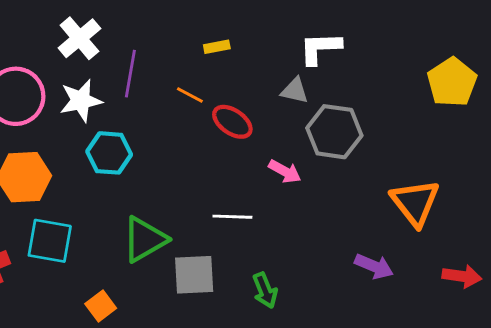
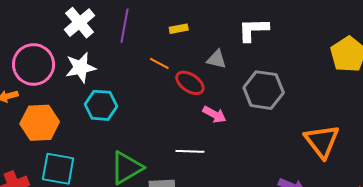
purple line: (130, 74) -> (125, 26), moved
gray triangle: (295, 91) -> (217, 59), moved
pink arrow: (285, 171) -> (214, 115), moved

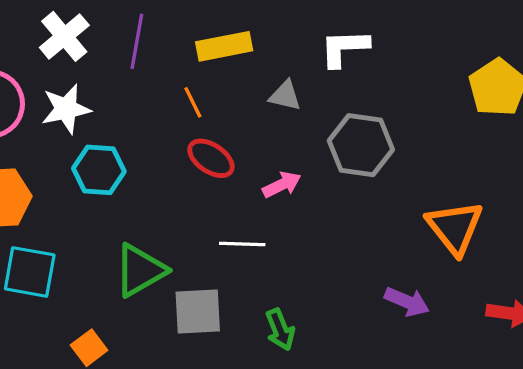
yellow rectangle: (179, 29) -> (224, 46), size x1.8
orange line: (159, 63) -> (193, 102), turned 36
red ellipse: (190, 83) -> (211, 158), moved
pink arrow: (214, 115) -> (282, 185), turned -55

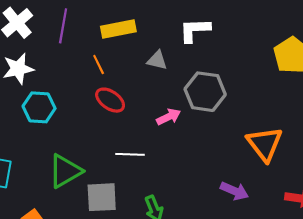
pink arrow: (282, 185) -> (169, 117), moved

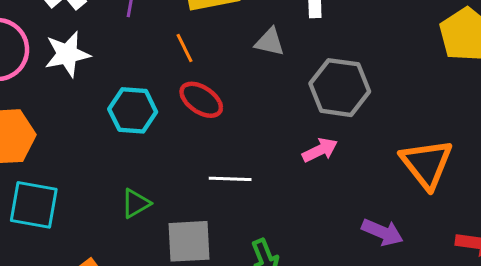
cyan hexagon: (39, 107) -> (133, 110), moved
pink arrow: (169, 117) -> (320, 150), moved
green triangle: (65, 171) -> (136, 203), size x0.6

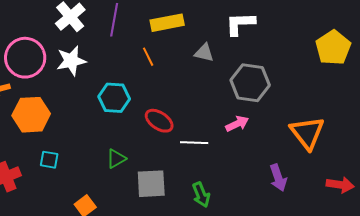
red ellipse: (201, 100) -> (159, 121), moved
white line: (230, 179) -> (194, 143), moved
cyan square: (34, 205) -> (49, 160), size x0.6
purple arrow: (382, 232) -> (278, 178), turned 48

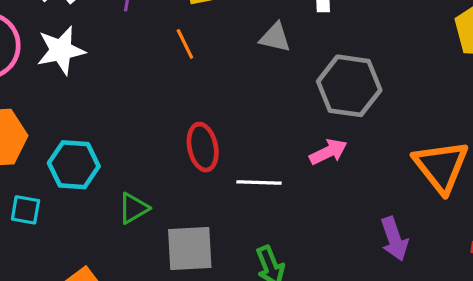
cyan hexagon: (114, 98) -> (74, 165), moved
red ellipse: (159, 121) -> (203, 147), turned 44

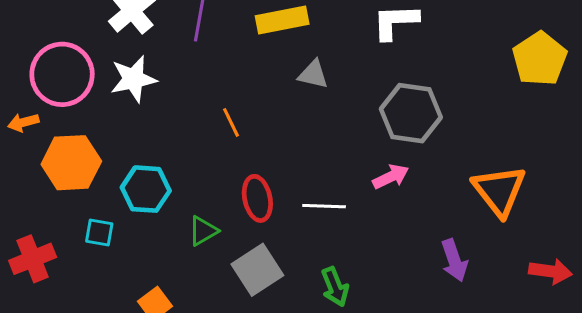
gray triangle: (275, 38) -> (313, 74), moved
orange line: (185, 44) -> (231, 122), moved
red ellipse: (203, 147) -> (257, 198), moved
gray square: (190, 248) -> (257, 270), turned -30

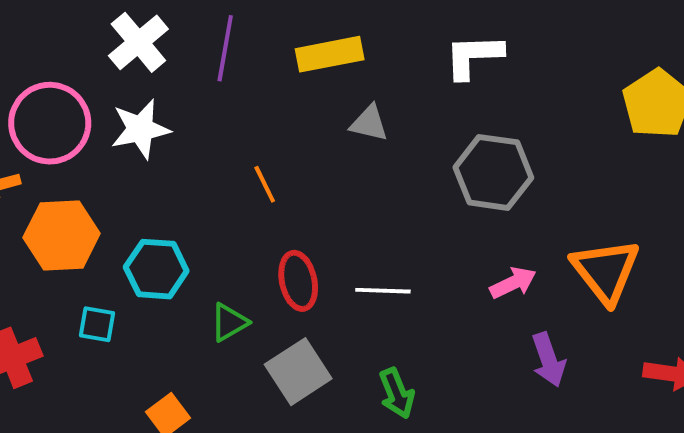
pink arrow: (391, 177) -> (513, 283), moved

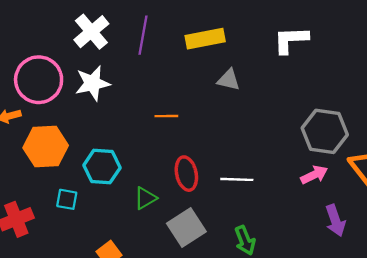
gray hexagon: (493, 172) -> (325, 131), moved
orange line: (265, 184) -> (166, 116), turned -65

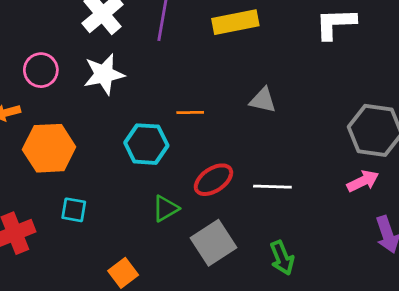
pink circle: (39, 80) -> (41, 70), size x0.6
gray triangle: (229, 80) -> (263, 100), moved
cyan hexagon: (102, 167) -> (146, 144), moved
red ellipse: (186, 174) -> (213, 180), turned 68

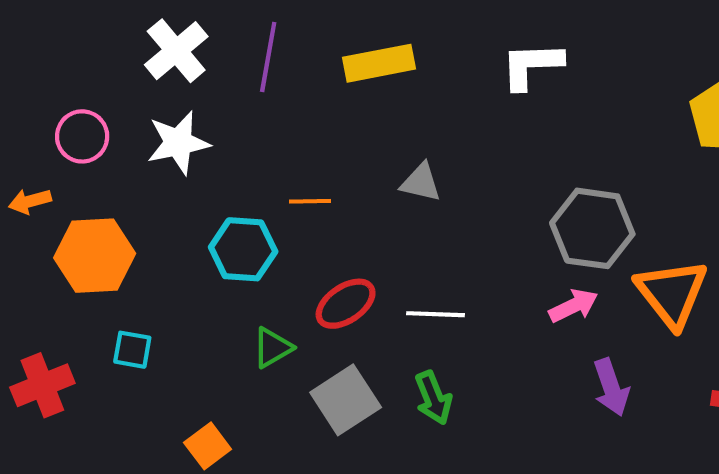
green arrow: (282, 258) -> (433, 398), moved

